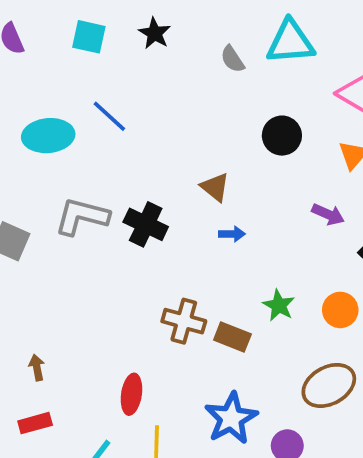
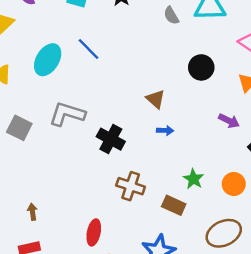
cyan ellipse: (48, 136) -> (48, 60), turned -56
black cross: (146, 224) -> (111, 139), moved
brown rectangle: (232, 337) -> (174, 205), moved

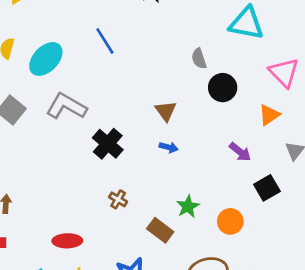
gray semicircle: (171, 16) -> (199, 59), moved
cyan ellipse: (48, 60) -> (46, 59), moved
brown cross: (131, 186) -> (118, 199), size x0.6
red ellipse: (94, 232) -> (67, 241), turned 65

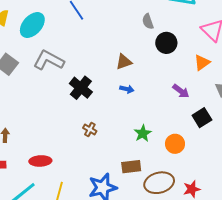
brown triangle: (166, 111) -> (124, 62), turned 48
brown rectangle: (160, 230) -> (131, 167), moved, turned -42
red ellipse: (67, 241) -> (40, 161), moved

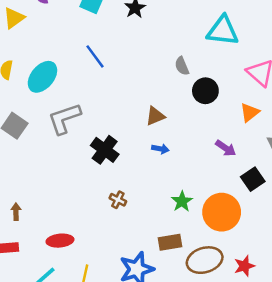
gray L-shape: (49, 60) -> (64, 119), turned -44
orange circle: (175, 144) -> (222, 212), size x1.6

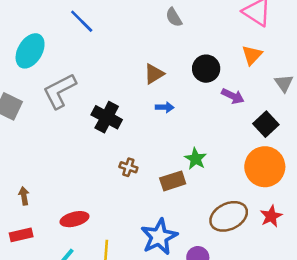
black circle: (205, 91) -> (206, 69), moved
orange circle: (222, 212) -> (265, 167), moved
brown rectangle: (170, 242) -> (173, 181), moved

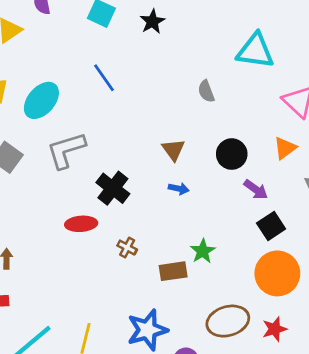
brown triangle: (154, 74) -> (173, 150), turned -45
black square: (266, 124) -> (271, 226), moved
red ellipse: (74, 219) -> (81, 224), moved

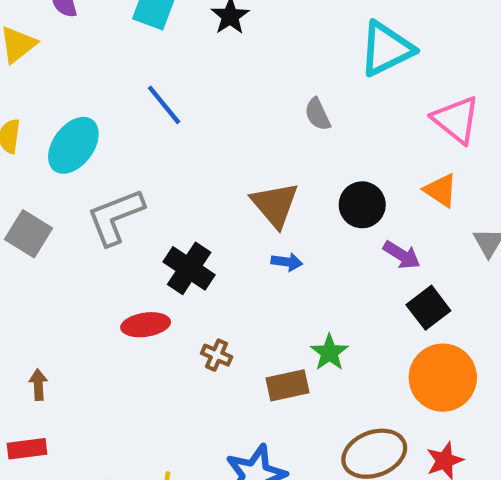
cyan triangle: (255, 51) -> (386, 49), turned -30
orange triangle: (285, 148) -> (441, 190), turned -45
brown triangle: (173, 150) -> (275, 205), size x1.4

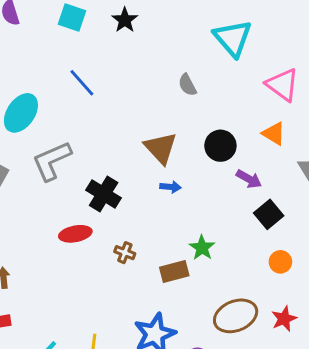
cyan triangle: (386, 49) -> (233, 38), turned -42
orange circle: (443, 378) -> (280, 262), size x0.5

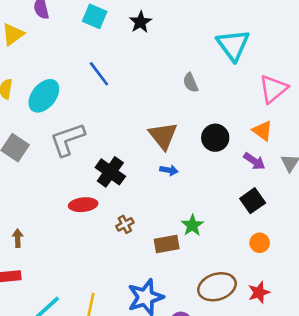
pink triangle: (282, 85) -> (273, 89), turned 40
purple arrow: (249, 179) -> (254, 161), moved
brown cross: (125, 253) -> (125, 224), turned 36

